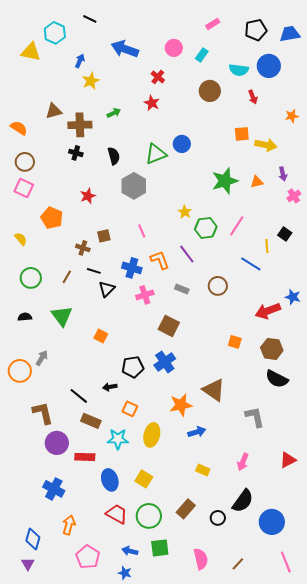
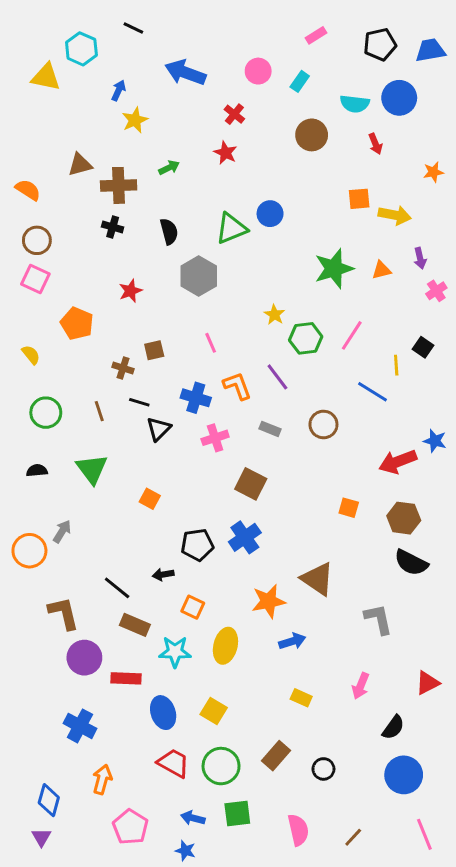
brown line: (67, 277) -> (99, 411), turned -48
black semicircle: (243, 501) -> (393, 727), moved, size x0.7

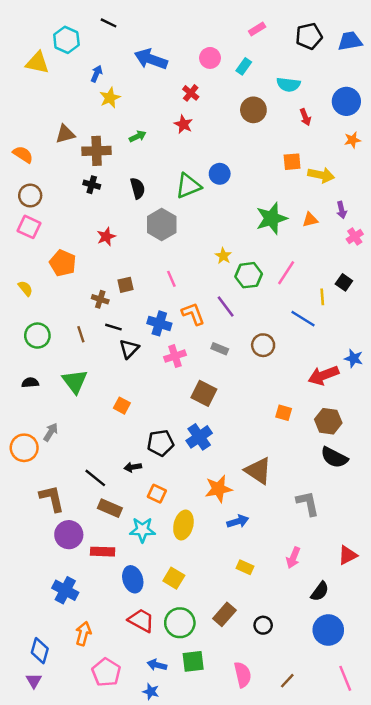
blue circle: (399, 98) -> (346, 101), moved

